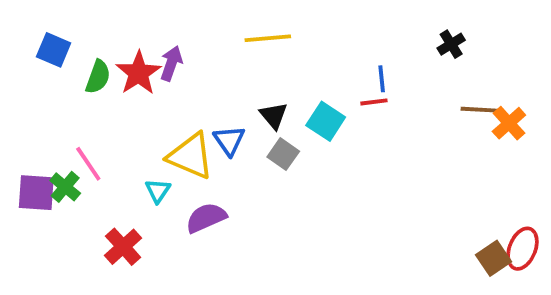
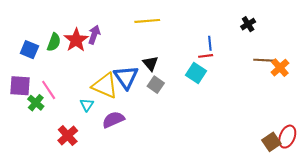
blue square: (54, 50) -> (29, 50), moved
cyan square: (326, 121) -> (196, 73), moved
blue triangle: (229, 141) -> (126, 77), size x1.4
purple square: (36, 193) -> (20, 86), moved

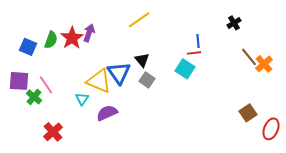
yellow line: (147, 21) -> (139, 20), turned -30
brown line: (264, 60) -> (249, 57), turned 48
red cross: (68, 136) -> (53, 132), moved
brown square: (271, 142) -> (248, 113), moved

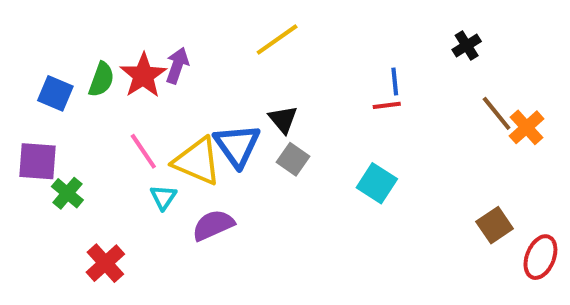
cyan square: (185, 69) -> (377, 183), moved
pink line: (46, 85) -> (143, 151), moved

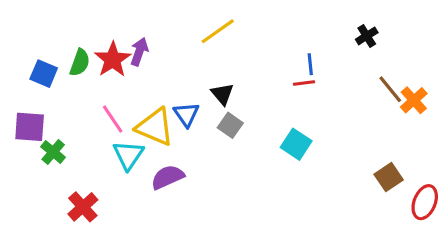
blue triangle: (237, 145) -> (186, 114), size x0.7
cyan triangle: (163, 197) -> (128, 155), size x1.5

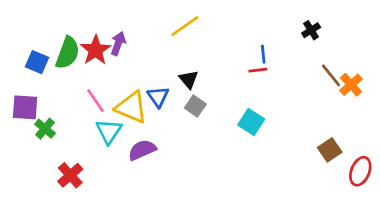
green semicircle: (80, 63) -> (68, 53), size x1.4

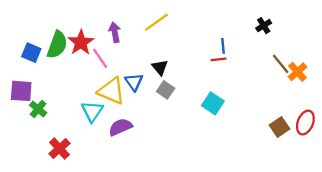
purple arrow: (118, 43) -> (115, 32), moved, turned -30
pink line: (96, 101) -> (100, 58), moved
red ellipse: (360, 171) -> (305, 123), moved

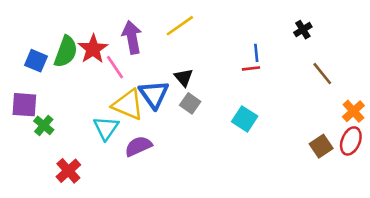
purple arrow: (115, 32) -> (132, 37), size x1.4
orange cross: (297, 72) -> (353, 111), moved
blue triangle: (134, 82) -> (154, 94), size x1.4

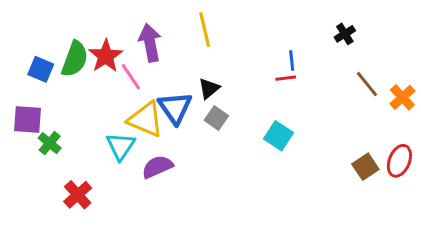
yellow line: (180, 26) -> (205, 29), turned -68
black triangle: (184, 77) -> (209, 88), turned 30
orange cross: (353, 111) -> (402, 97), moved

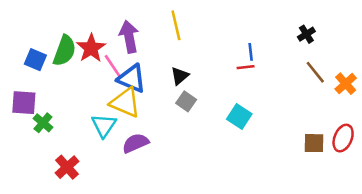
black cross: (345, 34) -> (306, 34), moved
blue triangle: (175, 108) -> (132, 79), moved, turned -32
brown square: (365, 167) -> (314, 143), turned 35

